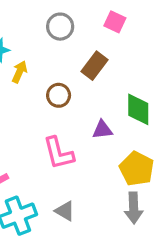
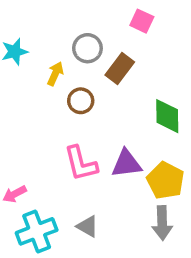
gray circle: (60, 27) -> (87, 48), moved
yellow arrow: (20, 72) -> (55, 74), moved
purple triangle: (102, 130) -> (127, 164), moved, size x1.4

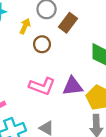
pink L-shape: (81, 164) -> (42, 86), turned -55

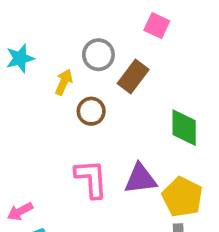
pink L-shape: (42, 86) -> (91, 179), turned -115

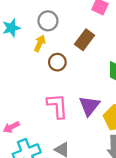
gray circle: (98, 55) -> (48, 21), moved
purple triangle: (140, 179) -> (89, 106), turned -45

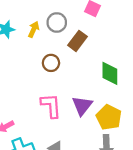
gray circle: (48, 21) -> (57, 22), moved
yellow arrow: (40, 43) -> (34, 29), moved

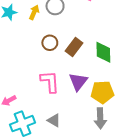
brown rectangle: (78, 41) -> (74, 47), moved
yellow pentagon: (109, 117) -> (102, 92), turned -30

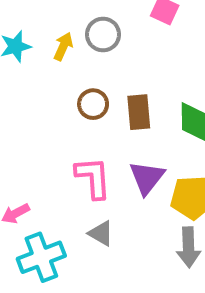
brown rectangle: (74, 47) -> (139, 112), turned -42
gray triangle: (54, 120) -> (101, 233), moved

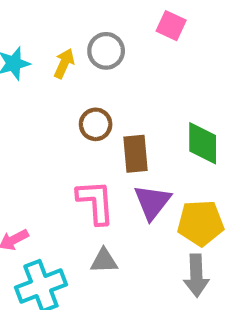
brown rectangle: (139, 112) -> (135, 154), moved
gray triangle: (101, 233) -> (104, 261), turned -32

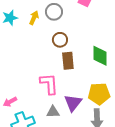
brown circle: (96, 124) -> (60, 40), moved
purple triangle: (152, 202) -> (73, 103), moved

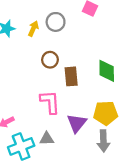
brown circle: (60, 40) -> (50, 60), moved
gray triangle: (53, 112) -> (47, 139), moved

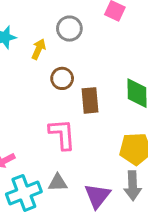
yellow arrow: (33, 29) -> (39, 49), moved
purple triangle: (77, 123) -> (97, 196), moved

